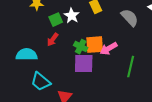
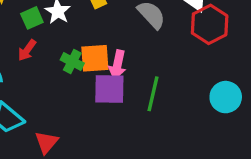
pink arrow: (109, 49) -> (117, 65), turned -48
purple square: (84, 64) -> (109, 89), moved

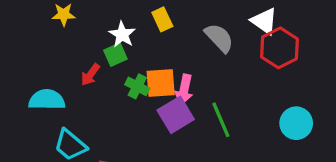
green square: (32, 18) -> (115, 55), moved
purple square: (109, 89) -> (176, 115), turned -32
green line: (153, 94) -> (221, 120), turned -36

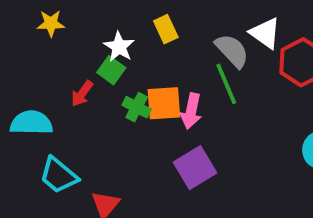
white triangle: (264, 21) -> (265, 33), moved
green square: (115, 55) -> (111, 70), turned -30
purple square: (176, 115) -> (195, 168), moved
green line: (221, 120) -> (226, 84), moved

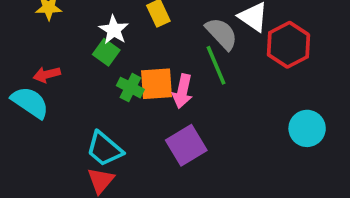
red arrow: (82, 94) -> (47, 75), moved, turned 40
cyan semicircle: (31, 123) -> (30, 102), turned 33
cyan trapezoid: (59, 175) -> (104, 149), moved

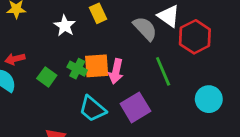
green square: (106, 52) -> (47, 77), moved
green line: (216, 65) -> (163, 71), moved
purple square: (186, 145) -> (135, 107), moved
cyan trapezoid: (104, 149) -> (92, 109), moved

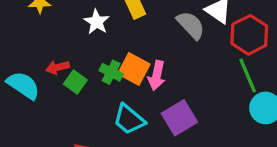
red arrow: (15, 59) -> (58, 67), moved
orange square: (97, 66) -> (134, 69), turned 32
green line: (163, 71) -> (248, 75), moved

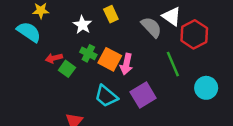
green cross: (111, 72) -> (88, 53), moved
green line: (248, 75) -> (173, 64), moved
cyan semicircle: (23, 85) -> (29, 32), moved

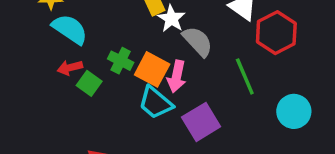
white star: (82, 25) -> (171, 19), moved
gray semicircle: (151, 27) -> (198, 41), moved
cyan semicircle: (29, 32) -> (70, 29), moved
cyan trapezoid: (106, 96) -> (156, 103), moved

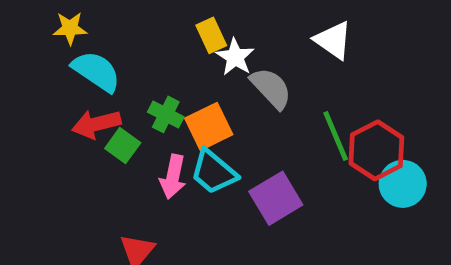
red hexagon: (276, 33) -> (376, 150), moved
red arrow: (70, 68) -> (96, 124), size x1.4
orange square: (152, 69) -> (209, 126), turned 36
pink arrow: (177, 76) -> (173, 177), moved

